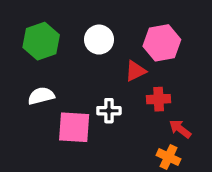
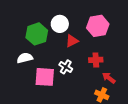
green hexagon: (41, 41) -> (37, 34), moved
red triangle: (135, 71) -> (72, 41), moved
white cross: (109, 111) -> (66, 67), turned 32

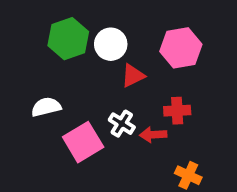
green hexagon: (37, 34) -> (68, 39), moved
pink square: (45, 77) -> (83, 142), turned -35
red arrow: (109, 78) -> (153, 135), moved, turned -40

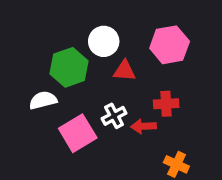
green hexagon: (68, 39) -> (69, 67), moved
red triangle: (133, 76) -> (124, 71), turned 30
white cross: (122, 124) -> (114, 116), turned 30

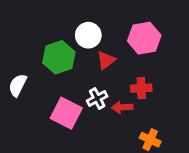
red triangle: (124, 71) -> (106, 60), turned -42
white semicircle: (43, 100) -> (18, 85), moved, turned -50
pink square: (78, 133) -> (66, 113), turned -32

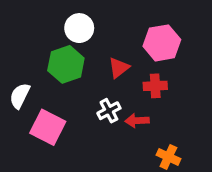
white circle: (88, 35) -> (79, 28), moved
red cross: (141, 88) -> (155, 86), moved
pink square: (66, 113) -> (48, 127), moved

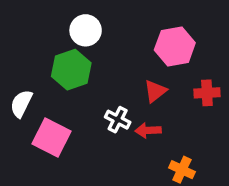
red triangle: (119, 68) -> (155, 91), moved
red cross: (155, 86) -> (207, 93), moved
white cross: (109, 111) -> (118, 120), turned -35

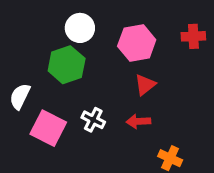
pink hexagon: (175, 46) -> (137, 43), moved
red cross: (207, 93) -> (193, 36), moved
white cross: (118, 120) -> (93, 120), moved

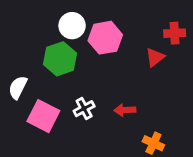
pink hexagon: (137, 43) -> (105, 38), moved
red triangle: (145, 85) -> (155, 57), moved
white cross: (93, 120) -> (84, 109), turned 35

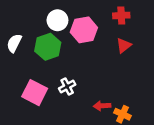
red cross: (175, 33) -> (121, 15), moved
white semicircle: (18, 87) -> (14, 43), moved
red arrow: (125, 110) -> (102, 106), moved

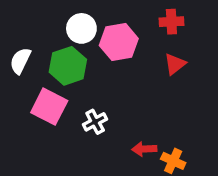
pink square: (35, 93) -> (49, 107), moved

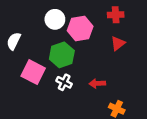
green hexagon: (68, 66) -> (62, 55), moved
white cross: (95, 122) -> (64, 82), turned -35
red arrow: (144, 149) -> (97, 83), moved

